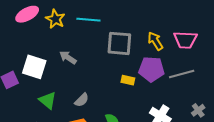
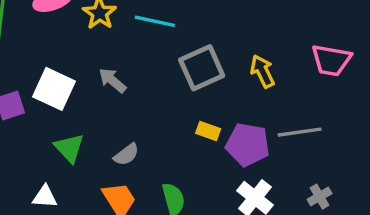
pink trapezoid: (185, 40) -> (331, 60), moved
gray square: (119, 43) -> (202, 68), turned -36
purple pentagon: (151, 69) -> (248, 145), moved

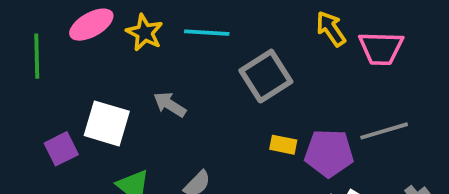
pink trapezoid: (331, 60) -> (381, 48), moved
yellow arrow: (262, 71) -> (331, 29), moved

